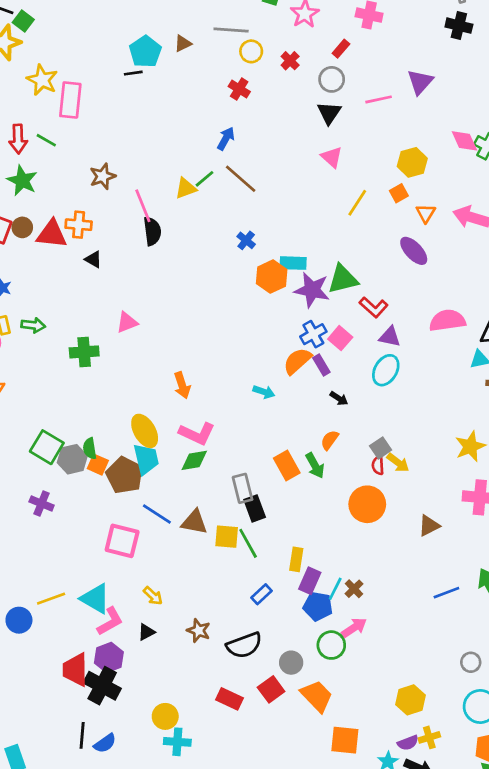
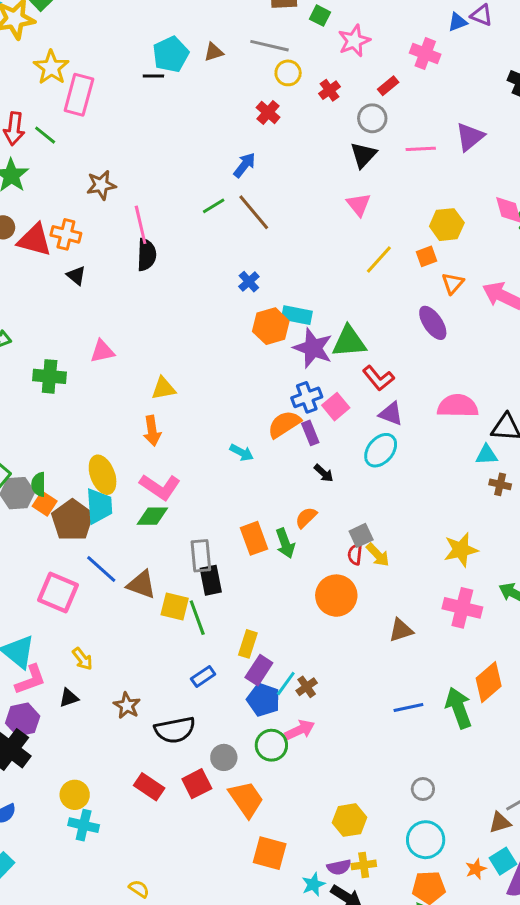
yellow triangle: (186, 188) -> (163, 388), moved

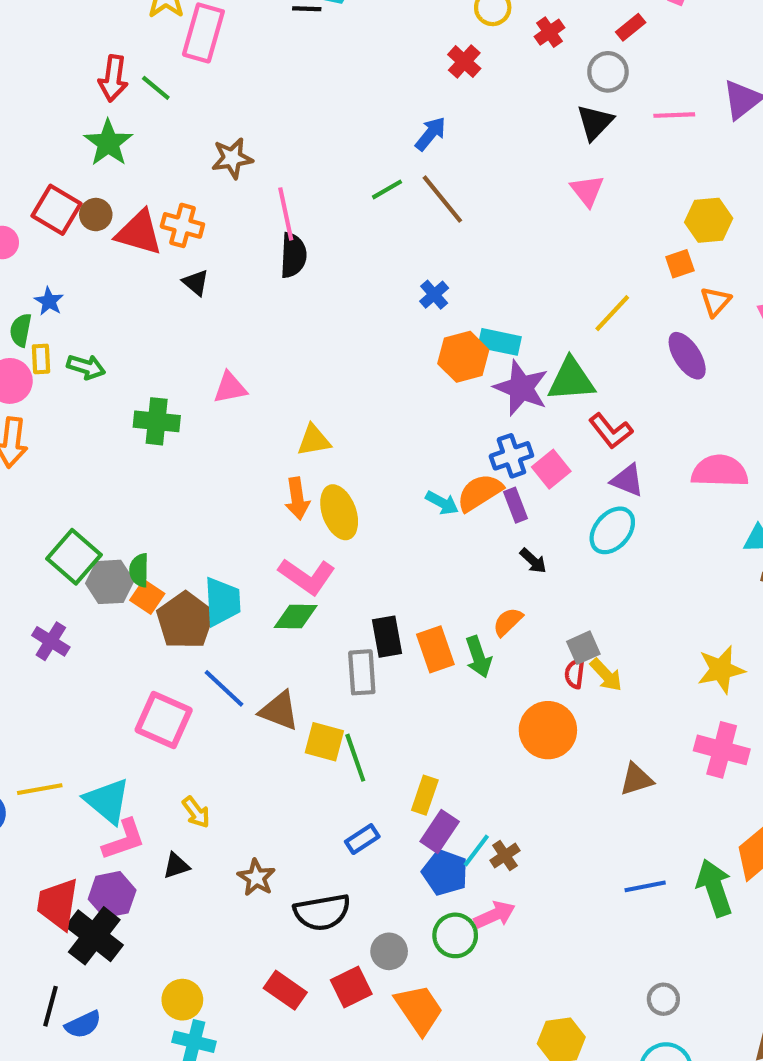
yellow line: (379, 259) -> (612, 313), moved
cyan arrow: (242, 453) -> (442, 503), moved
yellow ellipse: (103, 475) -> (339, 512), moved
black rectangle: (211, 580) -> (387, 637), moved

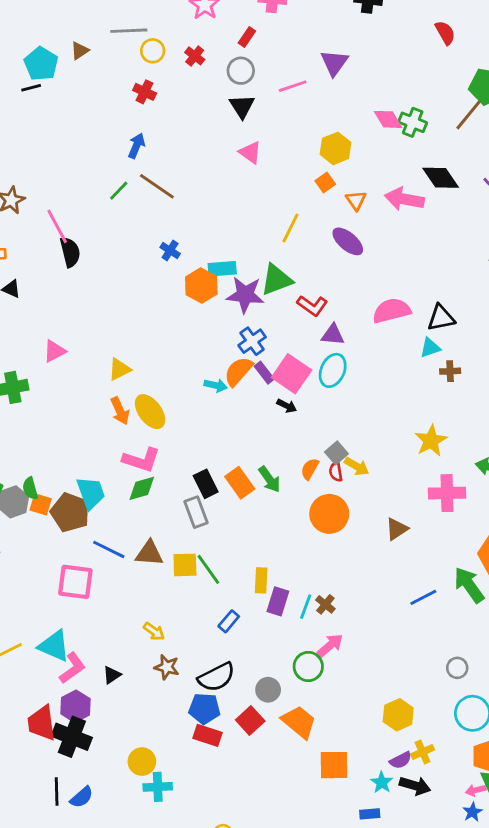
pink square: (551, 469) -> (292, 374), moved, size x1.5
orange semicircle: (508, 622) -> (310, 469), moved
yellow arrow: (196, 812) -> (154, 631), moved
blue pentagon: (445, 873) -> (204, 709), moved

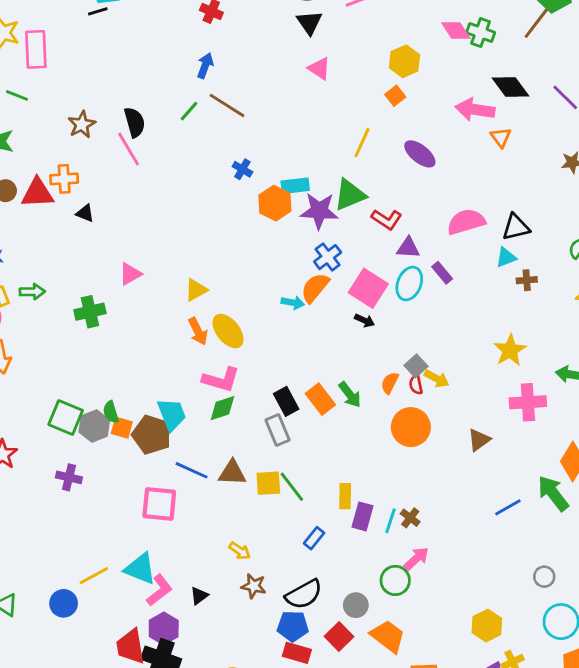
orange triangle: (356, 200) -> (501, 137), moved
black semicircle: (70, 252) -> (135, 122), moved
purple rectangle: (264, 373) -> (442, 273), moved

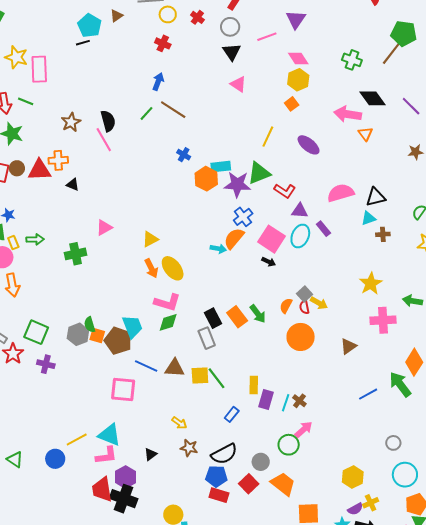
pink diamond: (456, 31) -> (298, 59), moved
green square: (66, 417) -> (36, 332), moved
purple cross: (69, 477) -> (46, 364), moved
pink L-shape: (159, 590) -> (106, 456), moved, turned 30

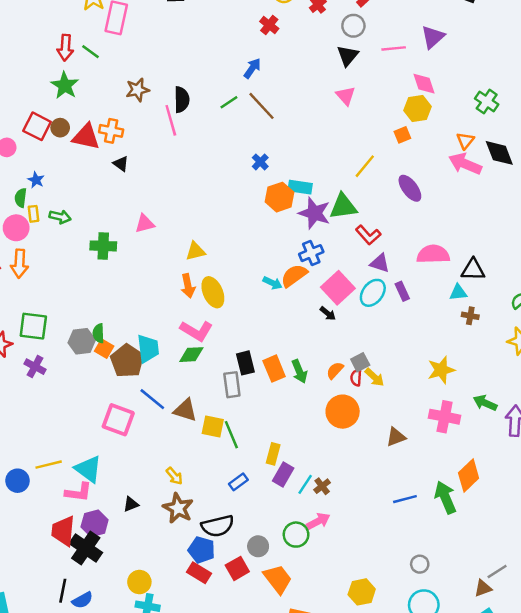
orange triangle: (366, 134) -> (465, 141), moved
green square: (36, 332) -> (33, 326), turned -30
brown star: (189, 448) -> (178, 508), size x1.4

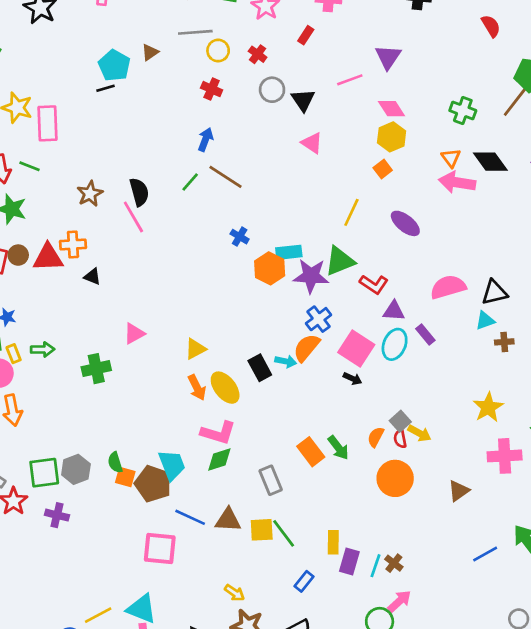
gray circle: (353, 26) -> (272, 90), moved
gray hexagon: (82, 341) -> (76, 469), moved
black rectangle: (245, 363) -> (260, 368), moved

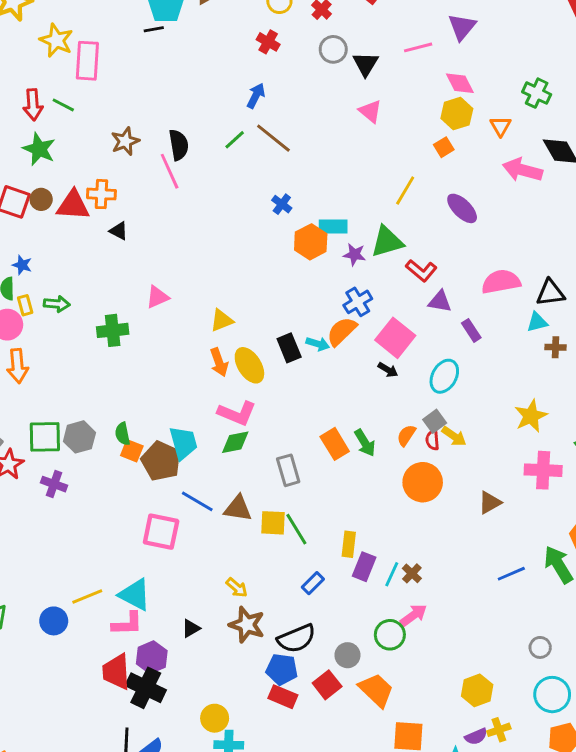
orange triangle: (451, 158) -> (501, 126), moved
purple star: (311, 276) -> (354, 255), size x0.6
cyan ellipse: (395, 344) -> (444, 376), moved

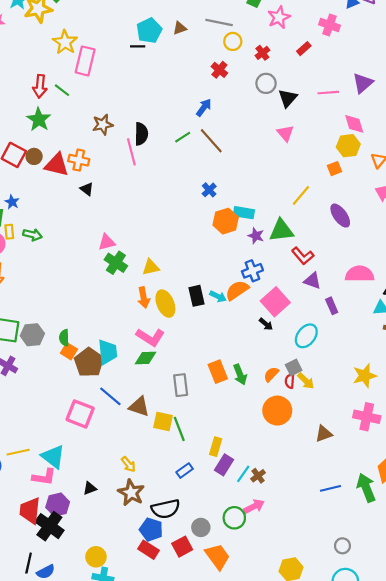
green cross: (113, 330) -> (116, 263), moved, turned 30

